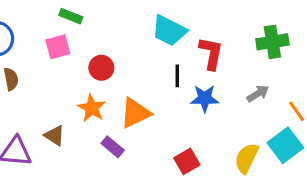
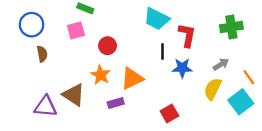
brown triangle: (55, 136) -> (74, 95), size x1.5
purple rectangle: (113, 147) -> (116, 103), turned -56
yellow semicircle: (247, 158) -> (213, 89), moved

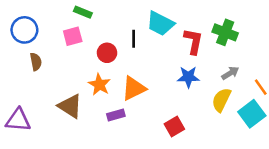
green cross: (231, 27) -> (225, 32), moved, turned 30
black line: (162, 52) -> (134, 39), moved
purple triangle: (46, 106) -> (18, 120), moved

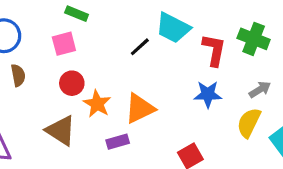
black line: (134, 39) -> (140, 47), turned 48
red circle: (107, 53) -> (72, 83), moved

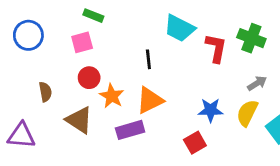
black line: (140, 47) -> (148, 59), moved, turned -54
brown semicircle: (18, 75) -> (45, 92), moved
blue star: (208, 94) -> (211, 110), moved
purple rectangle: (118, 142) -> (130, 130), size x1.4

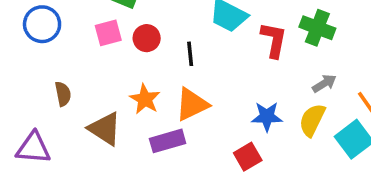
red circle: (89, 78) -> (147, 38), moved

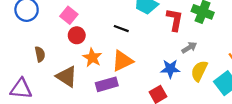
pink square: (108, 33) -> (69, 15), turned -36
red circle: (147, 38) -> (77, 35), moved
black line: (190, 54) -> (121, 29), turned -64
gray arrow: (324, 83) -> (189, 48), moved

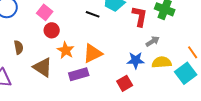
black line: (121, 29) -> (93, 14), moved
yellow semicircle: (199, 71) -> (162, 62), turned 60

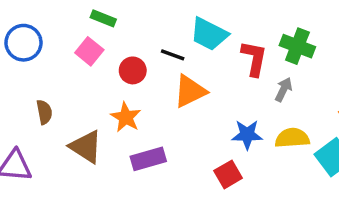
red circle: (52, 30) -> (133, 70), moved
gray arrow: (153, 41) -> (284, 89), moved, turned -32
orange triangle: (93, 53) -> (190, 91), moved

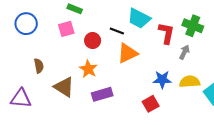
pink square: (89, 51) -> (66, 29), turned 35

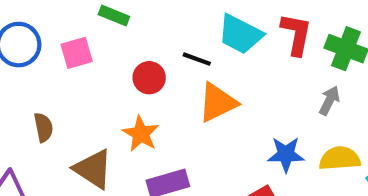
pink square: (66, 29) -> (77, 53), moved
red L-shape: (166, 33) -> (296, 34), moved

